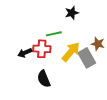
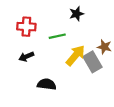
red cross: (42, 49) -> (26, 27), moved
black semicircle: (44, 79) -> (47, 84), turned 120

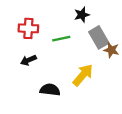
yellow arrow: (75, 55) -> (83, 75), moved
gray rectangle: (93, 62) -> (99, 37), moved

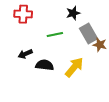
red cross: (28, 28) -> (23, 14), moved
black semicircle: (50, 90) -> (45, 65), moved

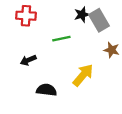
gray rectangle: (88, 33) -> (99, 20), moved
black semicircle: (45, 65) -> (46, 90), moved

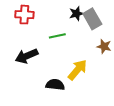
black arrow: (28, 60) -> (27, 56), size x1.5
black semicircle: (46, 90) -> (55, 85), moved

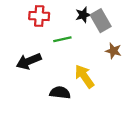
red cross: (24, 15) -> (39, 16), moved
yellow arrow: (77, 70) -> (84, 76), turned -75

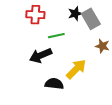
black arrow: (29, 61) -> (41, 55), moved
yellow arrow: (84, 76) -> (76, 69), turned 80

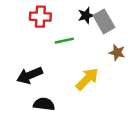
black arrow: (41, 55) -> (30, 75), moved
black semicircle: (54, 84) -> (44, 104), moved

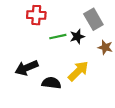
black star: (86, 15) -> (77, 37), moved
black semicircle: (44, 104) -> (51, 83), moved

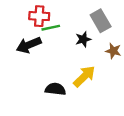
green line: (58, 37) -> (51, 28), moved
black arrow: (27, 68) -> (29, 45), moved

